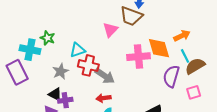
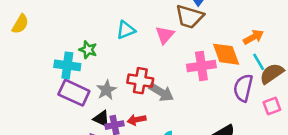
cyan triangle: (78, 50) -> (126, 30), moved
purple rectangle: (17, 72) -> (74, 93), moved, turned -35
red arrow: (103, 98) -> (137, 120), moved

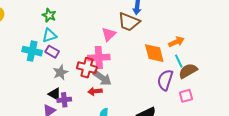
cyan triangle: (126, 30) -> (49, 35), moved
green star: (88, 50) -> (49, 15), moved
pink cross: (201, 66) -> (99, 58), moved
purple rectangle: (74, 93) -> (52, 52), moved, size x0.6
red arrow: (137, 120) -> (95, 91), moved

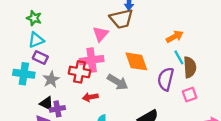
brown trapezoid: (129, 22) -> (121, 19), turned -30
cyan cross: (32, 51) -> (24, 74), moved
orange diamond: (154, 53) -> (136, 61), moved
brown semicircle: (188, 71) -> (190, 67), turned 120
gray arrow: (102, 78) -> (118, 82), moved

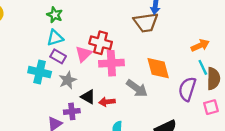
pink triangle: (100, 34) -> (84, 54), moved
red cross: (79, 72) -> (101, 43), moved
black triangle: (47, 103) -> (88, 97), moved

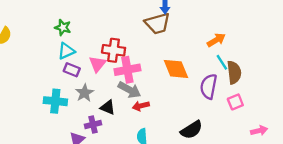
cyan cross: (40, 72) -> (55, 101), moved
gray arrow: (137, 88) -> (129, 90), moved
red arrow: (107, 102) -> (141, 106), moved

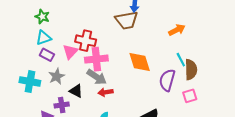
orange arrow: (216, 40) -> (177, 30), moved

